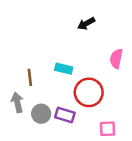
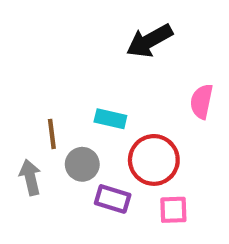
black arrow: (86, 24) -> (149, 41), size x1.5
gray circle: (41, 114) -> (82, 164), moved
pink square: (108, 129) -> (173, 210), moved

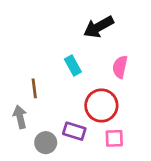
pink semicircle: (202, 101) -> (120, 67), moved
cyan rectangle: (110, 119) -> (73, 66), moved, turned 48
gray circle: (82, 164) -> (46, 143), moved

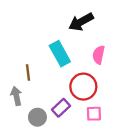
cyan rectangle: (73, 66) -> (60, 54), size x1.5
purple rectangle: (74, 131) -> (61, 108), turned -60

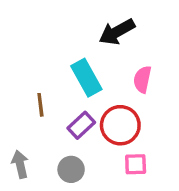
gray arrow: (16, 96) -> (20, 164), moved
purple rectangle: (61, 108) -> (81, 125), moved
gray circle: (37, 117) -> (71, 169), moved

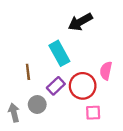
pink semicircle: (142, 79) -> (106, 71), moved
gray circle: (71, 169) -> (37, 104), moved

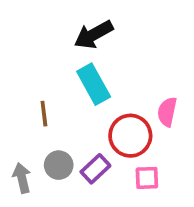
black arrow: (80, 22) -> (94, 35), moved
purple rectangle: (56, 86) -> (95, 169), moved

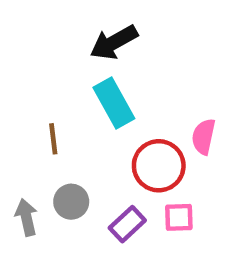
purple rectangle: (95, 169) -> (127, 224), moved

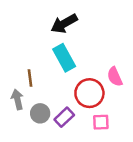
pink semicircle: (204, 137) -> (115, 77), turned -36
gray arrow: (26, 217) -> (17, 99), moved
purple rectangle: (127, 224) -> (64, 117), moved

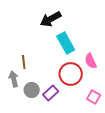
cyan rectangle: (64, 58) -> (66, 43), moved
pink square: (101, 122) -> (94, 97), moved, turned 32

